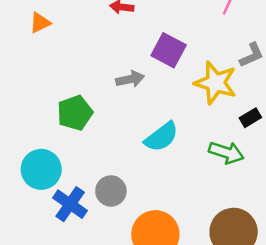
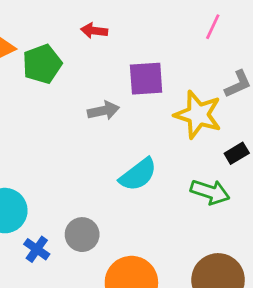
purple square: (169, 50) -> (146, 79), turned -32
green pentagon: (75, 113) -> (42, 64), moved
blue cross: (70, 204) -> (37, 249), size x0.7

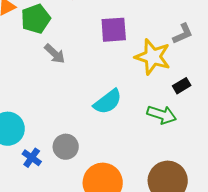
gray arrow: (103, 111) -> (55, 54), moved, turned 55

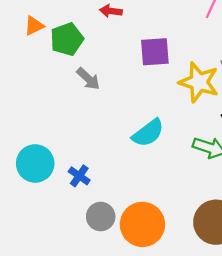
gray circle: (66, 147) -> (101, 217), moved
blue cross: (32, 158) -> (79, 176), moved

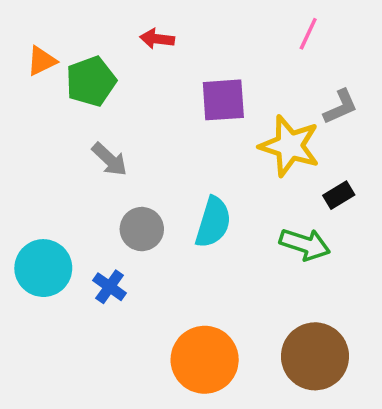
gray arrow: (88, 79) -> (110, 159), moved
cyan semicircle: (148, 133) -> (213, 222), turned -36
gray circle: (101, 217) -> (142, 229), moved

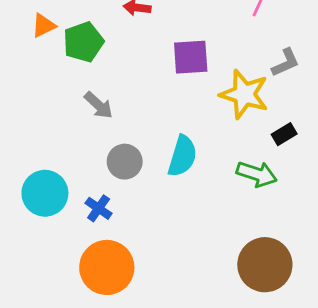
orange circle: (205, 360) -> (107, 267), moved

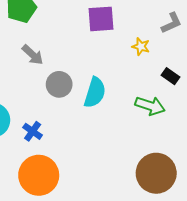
yellow star: (244, 94) -> (141, 47), size x0.5
black rectangle: (284, 134) -> (170, 76), turned 66
gray circle: (125, 162) -> (59, 84), moved

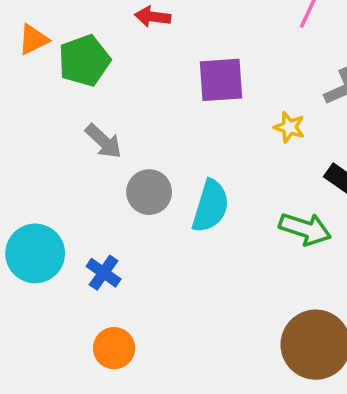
orange circle: (39, 175) -> (114, 348), size x0.6

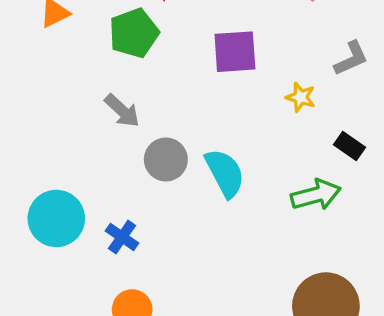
green pentagon: (84, 61) -> (134, 33), moved
cyan semicircle: (210, 206) -> (225, 173), turned -45
green arrow: (305, 229) -> (316, 195), turned -33

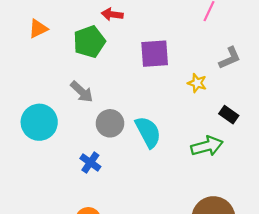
cyan circle: (56, 218) -> (39, 122), moved
blue cross: (122, 237) -> (90, 163), moved

